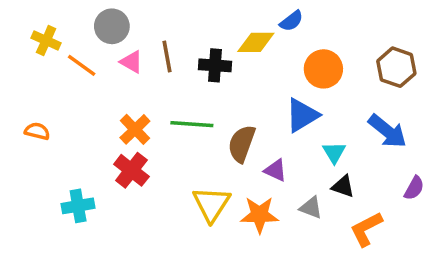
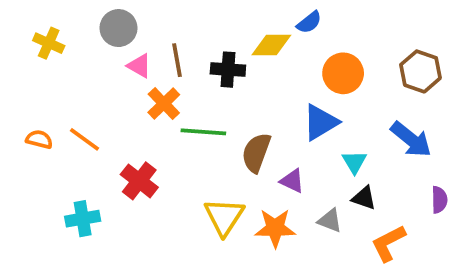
orange line: (82, 65) -> (85, 139), moved
orange cross: (135, 129) -> (164, 104), moved
purple semicircle: (414, 188) -> (439, 200), turned -30

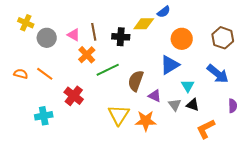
gray circle: (118, 28) -> (47, 38), moved
green line: (203, 132) -> (108, 70), turned -30
gray triangle: (330, 221) -> (175, 105), moved, turned 32

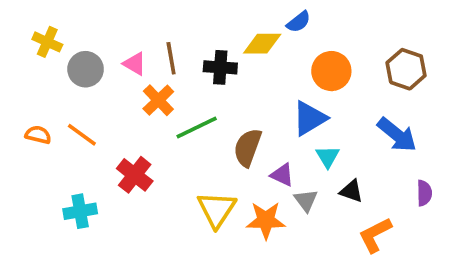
cyan triangle: (188, 86) -> (328, 157), moved
gray triangle: (175, 105) -> (306, 200), moved

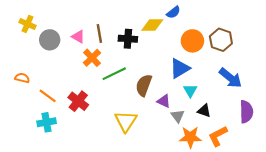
brown hexagon: (406, 69) -> (221, 40), moved
orange line: (82, 135) -> (48, 96), moved
purple semicircle: (424, 193) -> (246, 112), size x1.5
orange star: (266, 220) -> (190, 137), moved

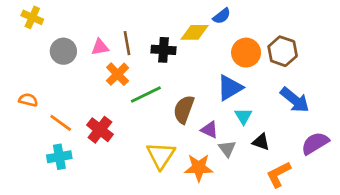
yellow cross: (27, 24) -> (32, 17), moved
pink triangle: (78, 37) -> (100, 47), turned -40
purple semicircle: (246, 112) -> (315, 143), turned -120
orange star: (190, 137) -> (199, 168), moved

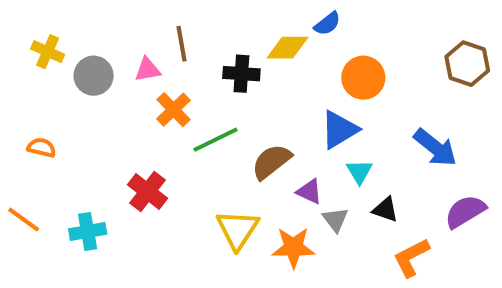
yellow cross: (32, 17) -> (48, 52), moved
brown line: (127, 43) -> (181, 44), moved
brown hexagon: (283, 51) -> (467, 64), moved
brown semicircle: (184, 109) -> (271, 162), turned 32
orange line: (61, 123) -> (24, 220), moved

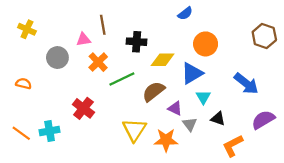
yellow diamond: (287, 48) -> (163, 60), moved
gray circle: (94, 76) -> (57, 58), moved
orange line: (24, 220) -> (21, 133), moved

